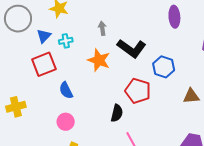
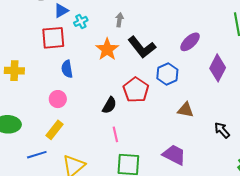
purple ellipse: (174, 17) -> (190, 42), moved, turned 35
cyan cross: (66, 41) -> (81, 21), turned -32

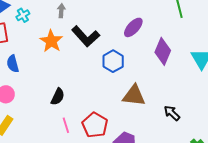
red pentagon: (136, 90) -> (95, 125), moved
brown triangle: (186, 110) -> (134, 96), size x1.4

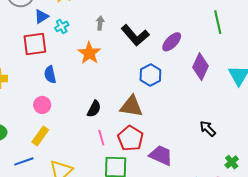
black L-shape: (86, 36) -> (135, 35), moved
brown triangle: (134, 96) -> (131, 106), moved

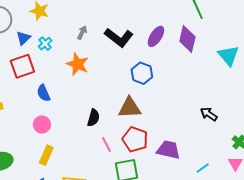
gray arrow: (100, 23) -> (82, 33), turned 32
purple diamond: (200, 67) -> (187, 39), moved

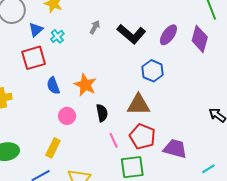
orange star: (78, 64) -> (85, 85), moved
black semicircle: (93, 118) -> (102, 113), turned -30
pink circle: (42, 124) -> (67, 116), moved

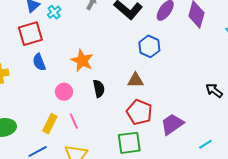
blue semicircle: (53, 86) -> (39, 62), moved
brown triangle: (139, 105) -> (135, 80), size x0.7
pink line: (114, 140) -> (74, 121), moved
purple trapezoid: (175, 149) -> (172, 124), turned -50

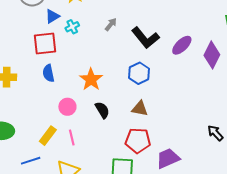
blue hexagon: (149, 46) -> (139, 73), moved
black semicircle: (99, 89) -> (102, 110), turned -30
red pentagon: (139, 112) -> (138, 141), turned -30

